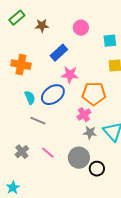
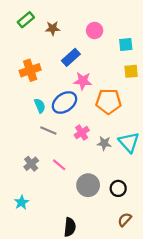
orange cross: (21, 65) -> (30, 70), turned -30
pink cross: (84, 115) -> (82, 133), moved
gray circle: (79, 158) -> (88, 185), moved
black circle: (97, 169) -> (118, 188), moved

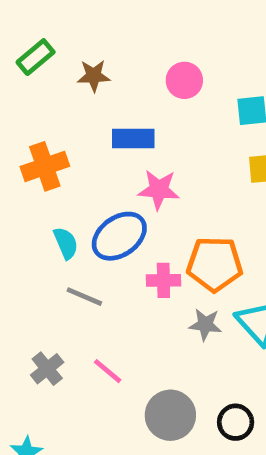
blue rectangle: (71, 57) -> (133, 138), turned 42
orange pentagon: (109, 101) -> (215, 264), moved
pink cross: (82, 133) -> (163, 280), moved, turned 32

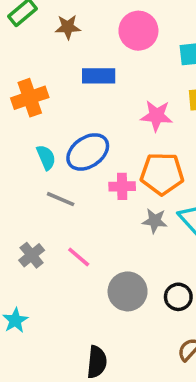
pink circle: (184, 80) -> (138, 31), size x1.4
pink star: (159, 190) -> (157, 116), moved

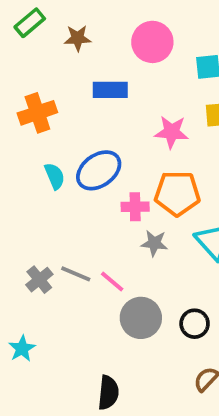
gray line: (61, 199) -> (76, 274), moved
gray star: (155, 221) -> (154, 243), moved
pink line: (79, 257) -> (112, 281), moved

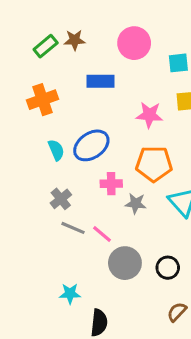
green rectangle: (30, 23) -> (46, 46), moved
pink cross: (135, 207) -> (111, 184), moved
gray cross: (39, 280) -> (61, 199), moved
cyan star: (22, 349) -> (70, 294), moved, turned 30

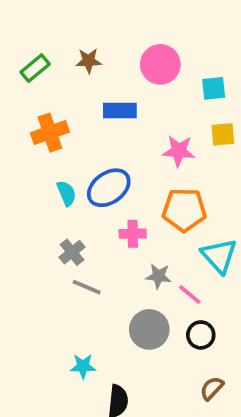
green rectangle: (46, 46) -> (35, 68), moved
gray star: (136, 203) -> (158, 276), moved
pink line: (102, 234) -> (190, 294), moved

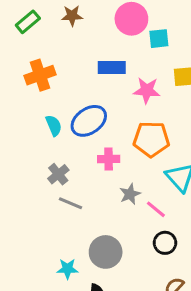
cyan square: (214, 88) -> (159, 39), moved
blue rectangle: (120, 110) -> (112, 68), moved
gray star: (158, 276) -> (130, 194), turned -30
gray circle: (149, 329) -> (106, 252), moved

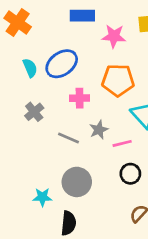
orange cross: (40, 75) -> (18, 23), turned -36
gray line: (70, 203) -> (69, 138), moved
pink line: (156, 209) -> (122, 143), turned -54

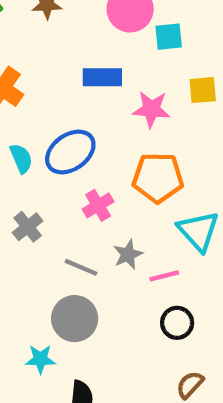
pink cross: (80, 98) -> (98, 205), turned -30
gray circle: (77, 182) -> (75, 319), moved

